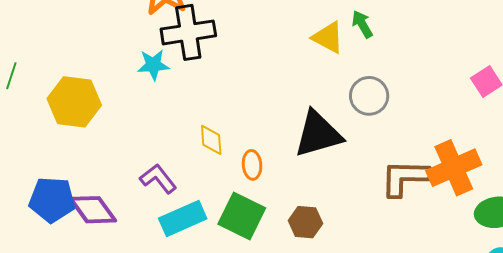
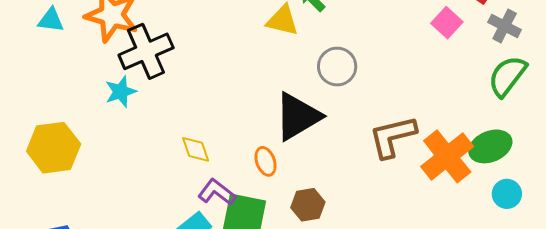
orange ellipse: (252, 165) -> (266, 161), moved
orange cross: (454, 168) -> (447, 156), moved
purple L-shape: (158, 179) -> (217, 192), moved

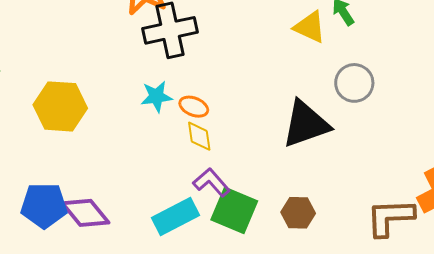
cyan star: (121, 92) -> (156, 96), moved
brown L-shape: (393, 137) -> (390, 217), moved
orange ellipse: (266, 161) -> (194, 107), moved, turned -60

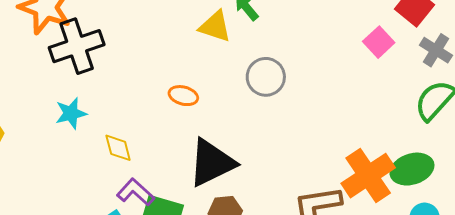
orange ellipse: (194, 107) -> (183, 96), moved
black triangle: (306, 124) -> (212, 163), moved

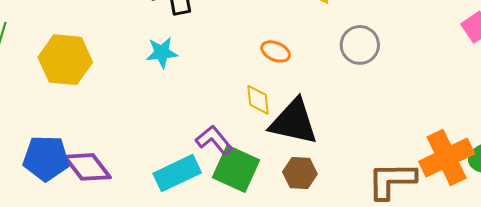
yellow diamond: (118, 148) -> (258, 100), moved
black triangle: (212, 163) -> (294, 122), turned 30

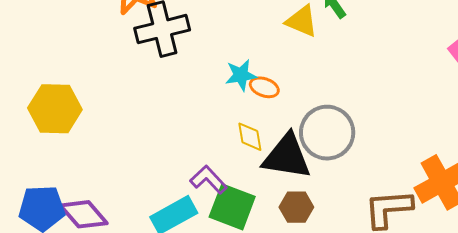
gray circle: (360, 45) -> (327, 133), moved, size x1.4
cyan star: (162, 53) -> (241, 75), moved

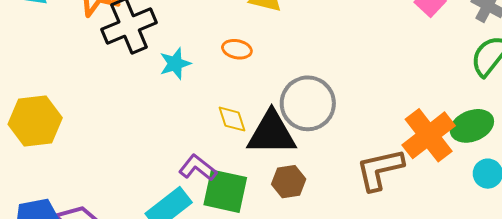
cyan star: (241, 75) -> (175, 64), moved
orange ellipse: (264, 87) -> (237, 49), moved

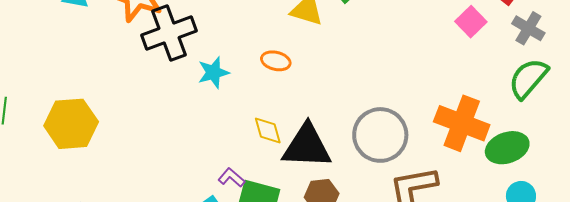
gray circle: (308, 103) -> (380, 135), moved
orange cross: (429, 135) -> (462, 123), moved, turned -34
purple L-shape: (198, 168) -> (231, 178), size x0.7

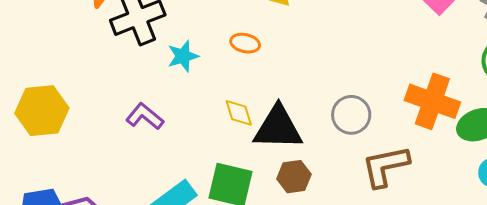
gray circle: (380, 135) -> (351, 115), size x0.7
purple L-shape: (231, 178) -> (145, 116), moved, size x1.4

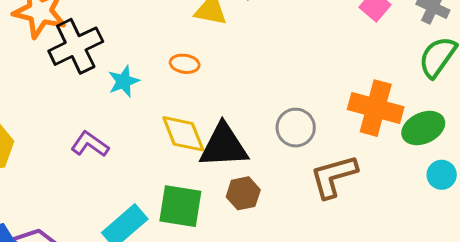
yellow diamond: (239, 113) -> (183, 134), size x1.5

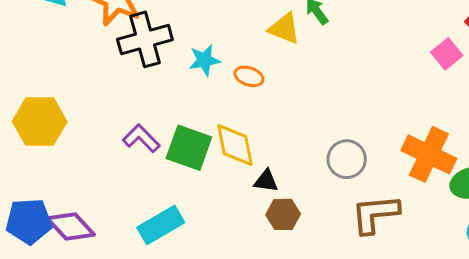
cyan star: (124, 81) -> (204, 60), moved
black triangle: (224, 146) -> (266, 181), moved, size x0.5
green square: (180, 206) -> (189, 148), moved

